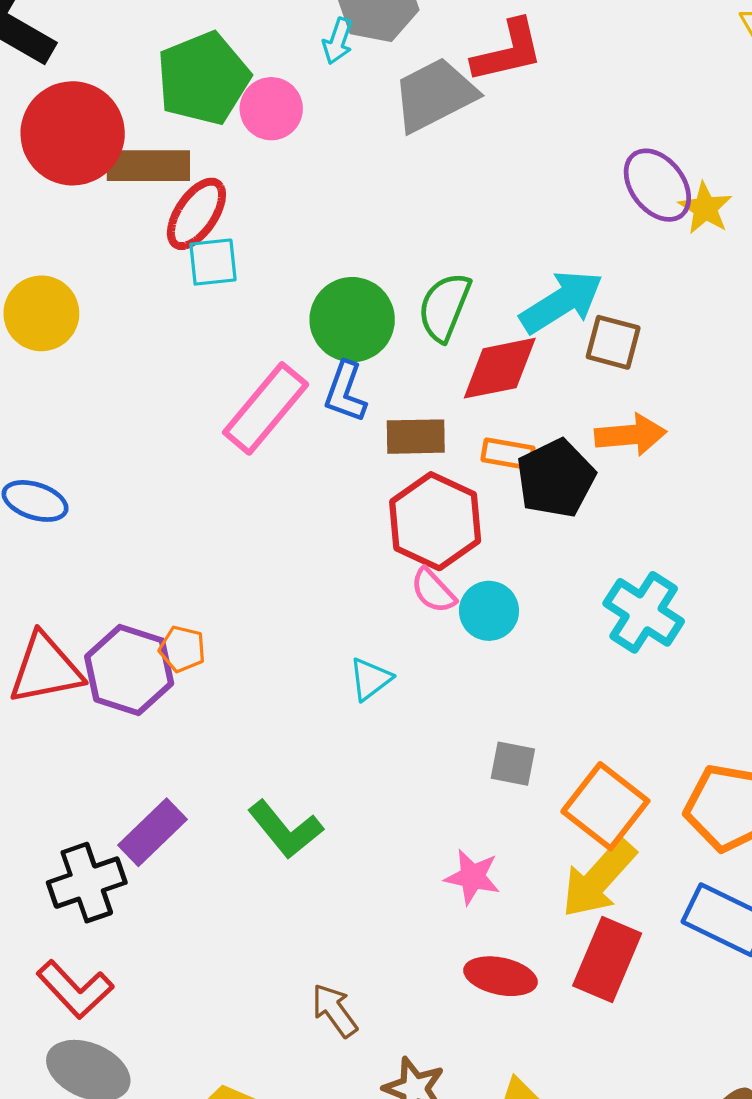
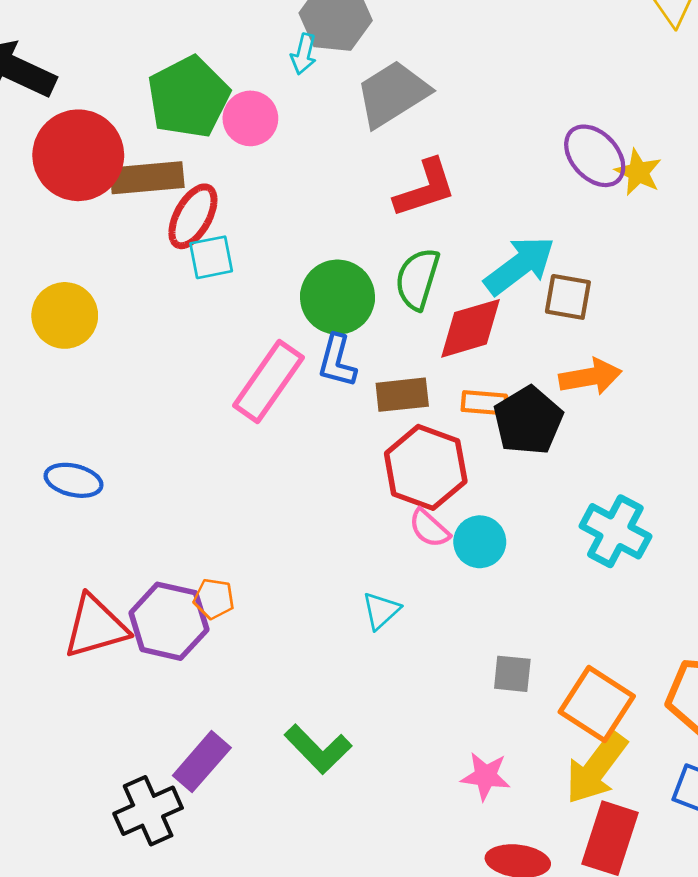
red L-shape: (508, 51) -> (425, 188), moved

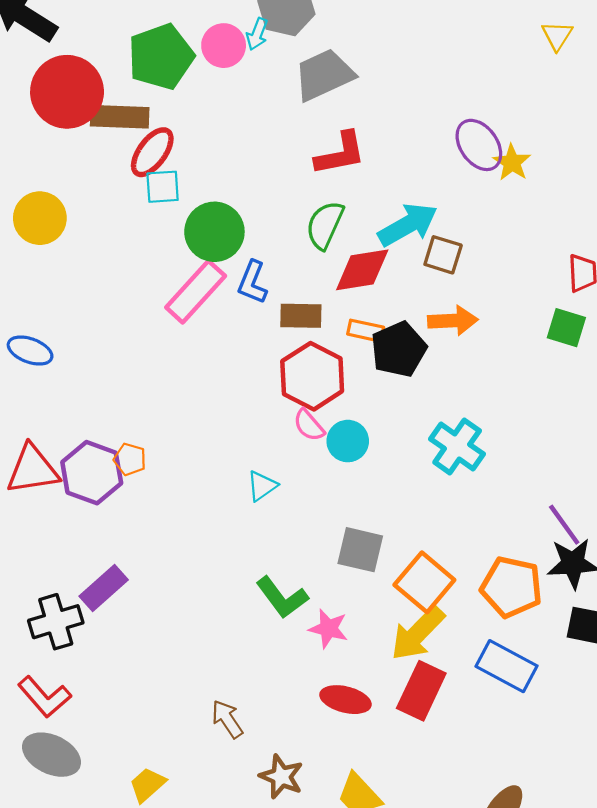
pink circle: (250, 118) -> (224, 46), moved
green circle: (337, 297) -> (214, 232), moved
gray square: (512, 674) -> (360, 550), size x1.4
green L-shape: (318, 749) -> (282, 597), moved

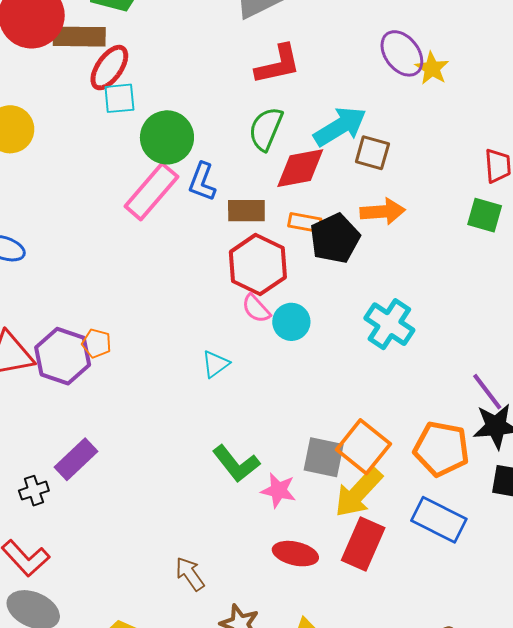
gray square: (360, 550) -> (324, 457), moved
black cross: (56, 622) -> (34, 491), size x0.6

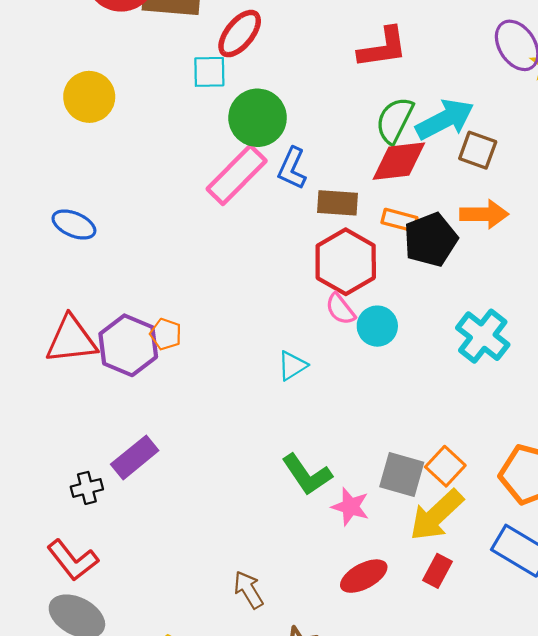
red ellipse: (109, 68) -> (240, 34), moved
green semicircle: (266, 129) -> (395, 120), moved
orange square: (363, 447) -> (445, 466), size x0.7
red rectangle: (363, 544) -> (438, 571), size x0.6
red ellipse: (295, 554) -> (364, 576), turned -45

